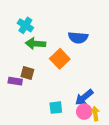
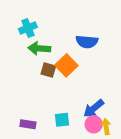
cyan cross: (25, 25) -> (28, 28), turned 35
brown square: (27, 73) -> (48, 70), moved
purple rectangle: (15, 81) -> (28, 124), moved

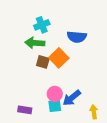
cyan cross: (28, 28) -> (42, 25), moved
blue arrow: (94, 108) -> (72, 98), moved
pink circle: (94, 124) -> (55, 94), moved

